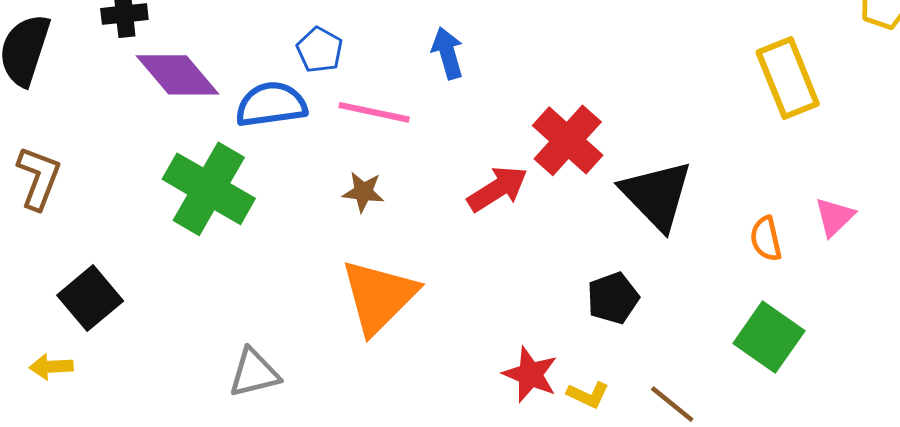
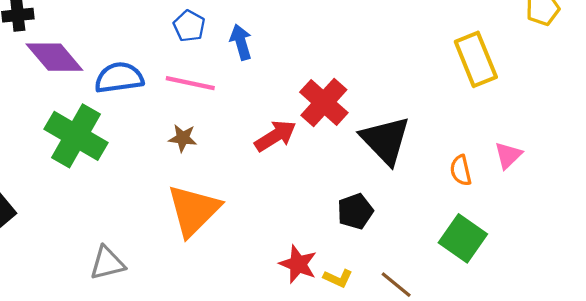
blue pentagon: (320, 50) -> (189, 26), moved

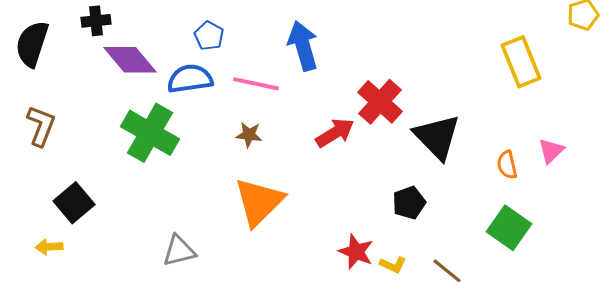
blue pentagon: (189, 26) -> (209, 36), moved
blue arrow: (241, 42) -> (303, 46), size x1.5

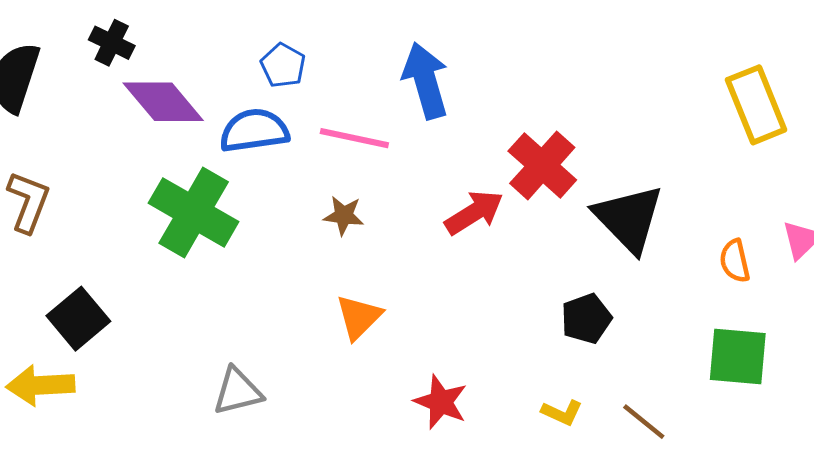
black cross: (96, 21) -> (112, 43), turned 32
orange triangle: (259, 202) -> (359, 317), size x0.6
green square: (509, 228) -> (738, 356), turned -30
yellow arrow: (49, 247) -> (40, 385), size x1.6
red star: (356, 252) -> (441, 402), moved

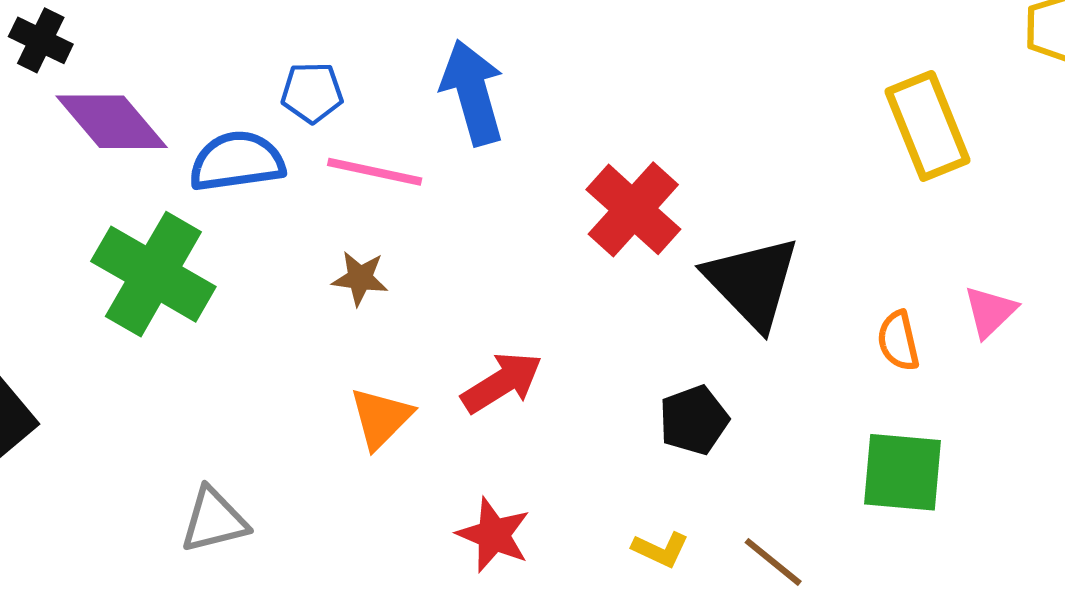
blue pentagon: (283, 65) -> (312, 93), moved, turned -30
red arrow: (474, 212) -> (502, 383), moved

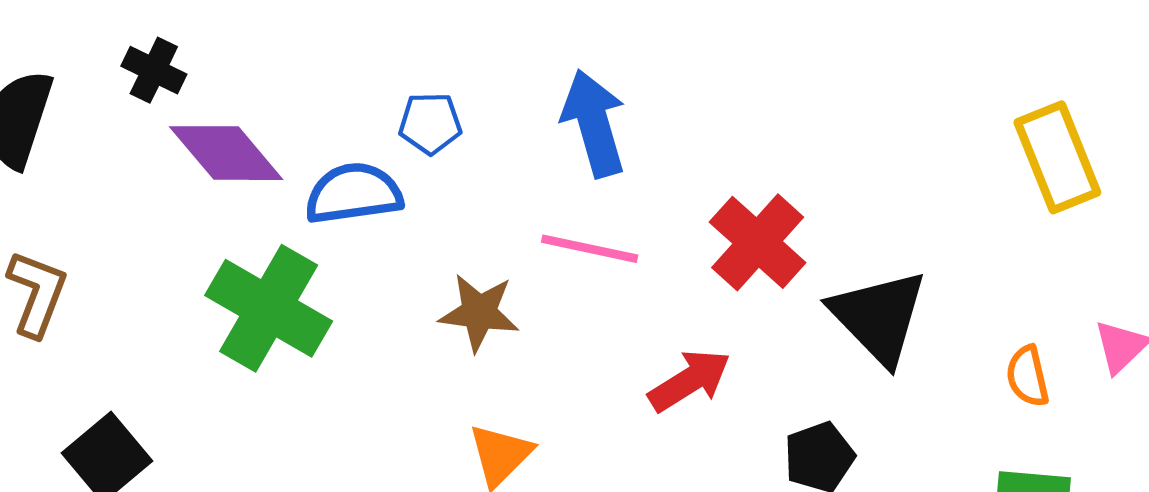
pink line: (375, 172) -> (590, 249), moved
brown star: (360, 278) -> (479, 312), size x1.4
red arrow: (502, 383) -> (690, 381), moved

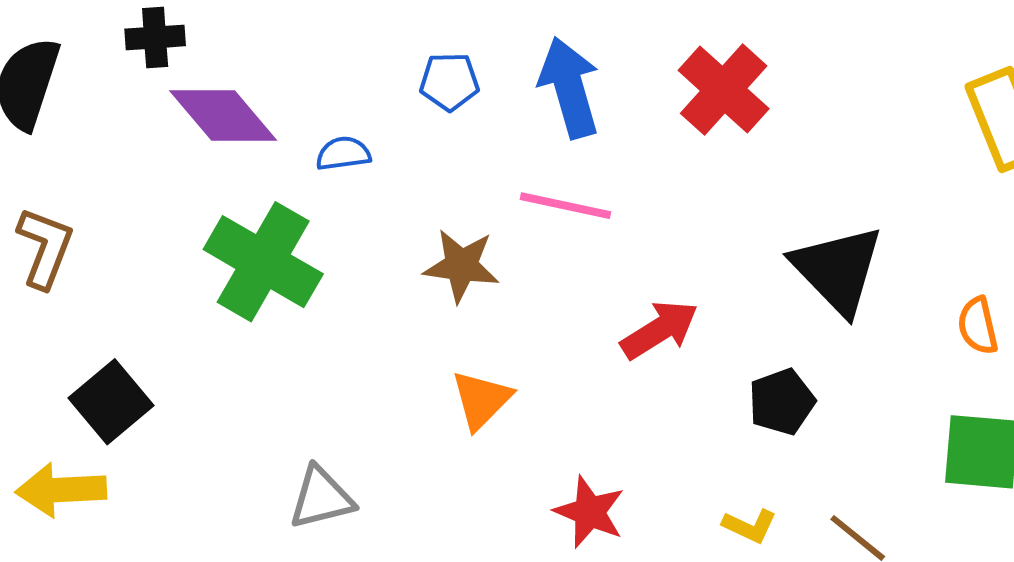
black cross: (154, 70) -> (155, 37), turned -30
blue pentagon: (430, 123) -> (449, 82), moved
blue semicircle: (354, 193) -> (343, 154), size x0.6
red cross: (758, 242) -> (724, 90), moved

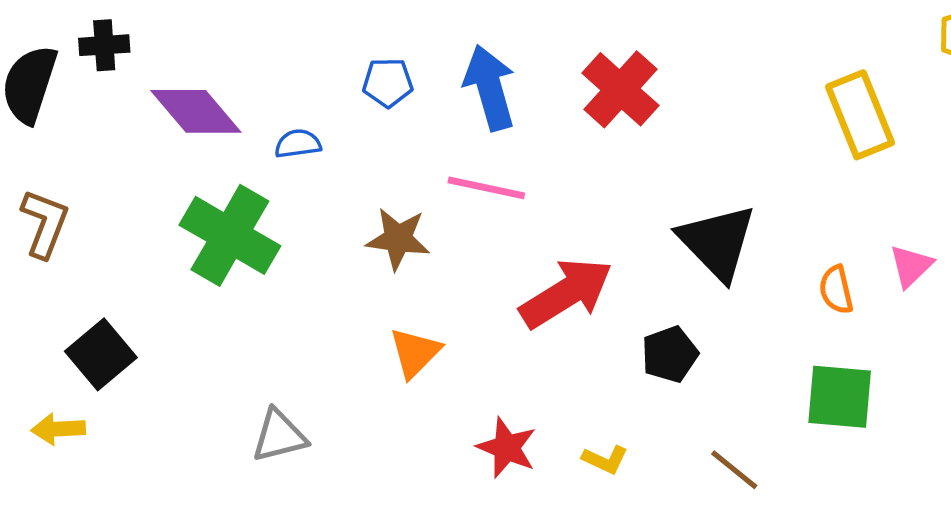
black cross: (155, 37) -> (104, 45), moved
red arrow: (660, 330) -> (566, 293), size x1.4
yellow arrow: (61, 490) -> (58, 429), size x0.7
yellow L-shape: (750, 526) -> (605, 460), moved

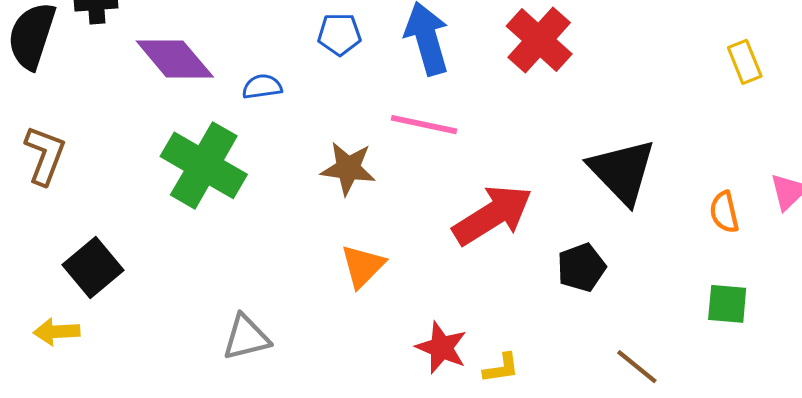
yellow rectangle: (860, 115) -> (745, 62), size x0.6
green square: (840, 397) -> (727, 304), size x0.7
yellow L-shape: (605, 460) -> (501, 368), moved, turned -33

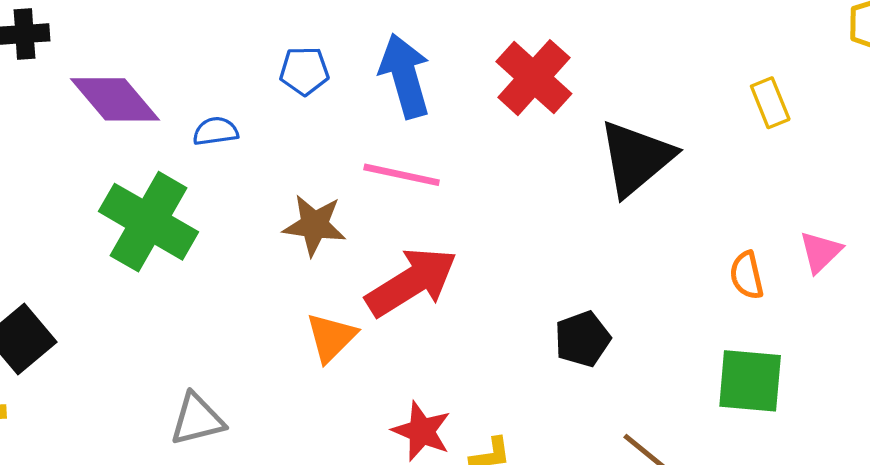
black triangle: (622, 171) -> (636, 158), moved, turned 34
red arrow: (492, 215) -> (412, 282), moved
green square: (727, 304) -> (750, 381), size x1.4

